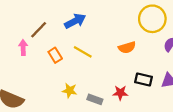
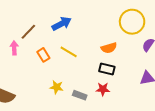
black rectangle: (143, 80) -> (107, 69), moved

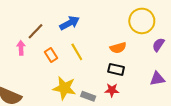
yellow line: (69, 52) -> (77, 52), turned 30
yellow star: (57, 87) -> (64, 88), size x1.6

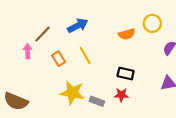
yellow circle: (142, 21) -> (152, 23), size x0.7
orange semicircle: (118, 48) -> (127, 34), moved

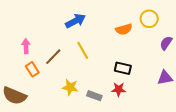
brown line: (42, 34) -> (53, 57), moved
orange rectangle: (58, 59) -> (32, 69), moved
yellow star: (72, 93) -> (70, 87), size x0.7

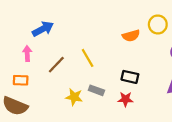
blue arrow: (75, 21) -> (43, 29), moved
orange rectangle: (32, 69) -> (21, 80), moved, turned -56
gray rectangle: (94, 96) -> (96, 90), moved

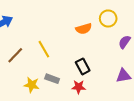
black rectangle: (130, 77) -> (83, 66), turned 49

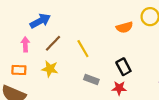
brown line: (15, 55) -> (53, 43), moved
yellow star: (32, 85) -> (50, 69), moved

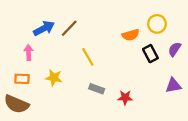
brown line: (53, 43) -> (69, 28), moved
black rectangle: (123, 67) -> (150, 54), moved

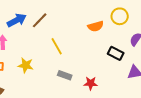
black rectangle: (150, 54) -> (116, 53), moved, turned -35

